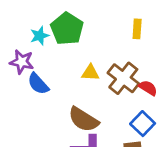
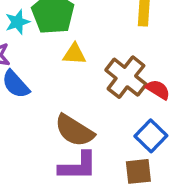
yellow triangle: (90, 73) -> (74, 54), moved

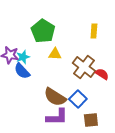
cyan star: (17, 22) -> (23, 57), moved
blue square: (151, 136) -> (78, 99), moved

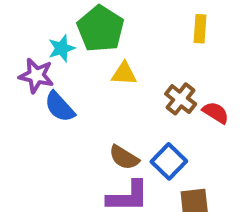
cyan star: (23, 57) -> (62, 48), moved
brown cross: (84, 67) -> (181, 99), size x0.7
brown semicircle: (55, 97) -> (124, 157), size x0.7

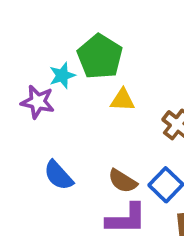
blue semicircle: (60, 107) -> (58, 175), moved

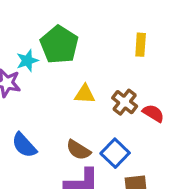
yellow triangle: (123, 100) -> (85, 94), moved

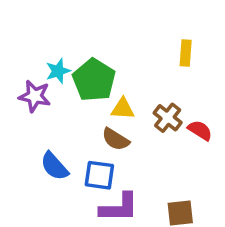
green pentagon: (59, 45) -> (94, 80), moved
brown semicircle: (78, 150) -> (116, 139), moved
blue square: (115, 153) -> (99, 175), moved, turned -36

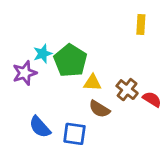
yellow rectangle: (186, 53) -> (141, 25), moved
purple star: (35, 96) -> (25, 73), turned -30
brown semicircle: (116, 139) -> (99, 109), moved

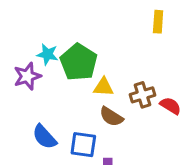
cyan star: (43, 54) -> (48, 54), turned 30
brown cross: (127, 90) -> (142, 95), turned 35

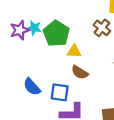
purple star: (27, 76) -> (20, 30), moved
brown cross: (142, 95) -> (102, 28), moved, turned -35

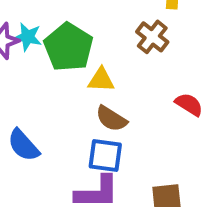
blue square: (60, 92) -> (105, 155), moved

